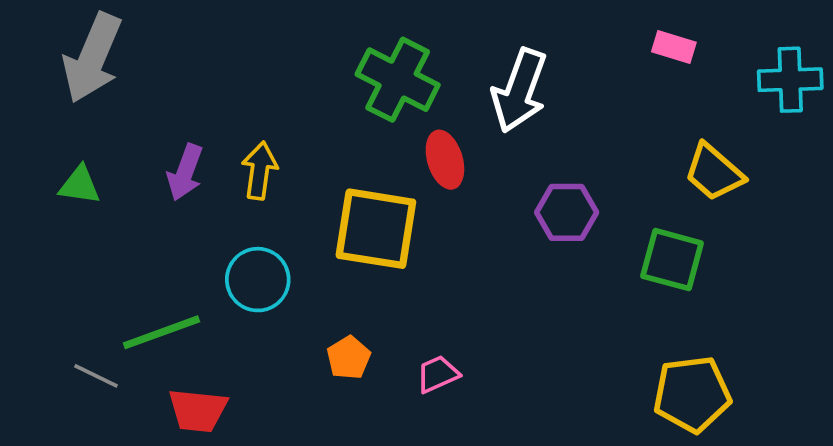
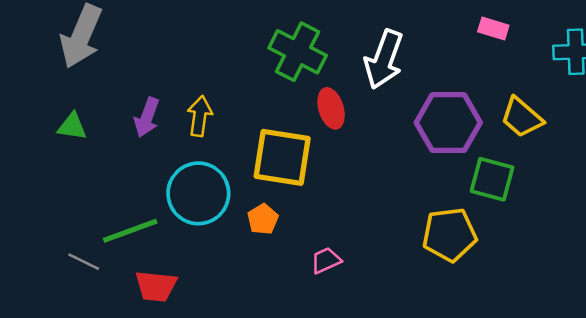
purple hexagon: (567, 212) -> (448, 123), moved, size x1.5
cyan circle: (258, 280) -> (198, 193), size x1.4
orange pentagon: (349, 358) -> (263, 219), moved
yellow pentagon: (692, 394) -> (450, 235), moved

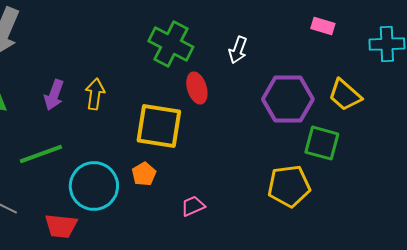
white arrow: (384, 59) -> (238, 50), size x0.6
cyan circle: (198, 193) -> (94, 186), moved
green line: (130, 231) -> (41, 154), moved

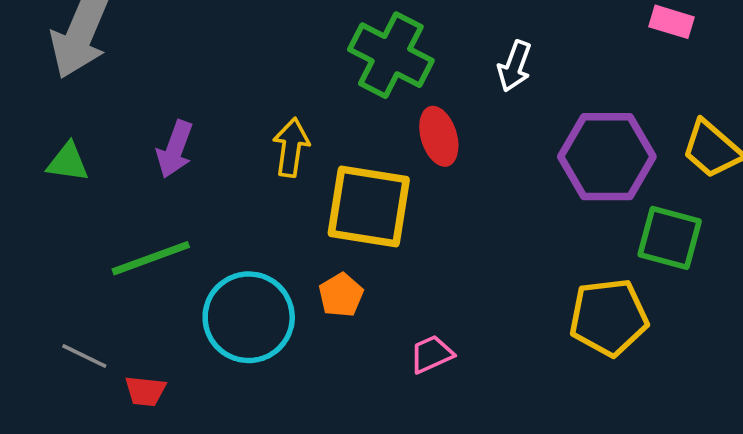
yellow arrow: (95, 94) -> (291, 147), moved
red trapezoid: (61, 226) -> (145, 391), moved, size x0.7

